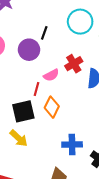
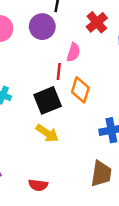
red cross: (74, 64) -> (97, 22), moved
pink semicircle: (51, 75) -> (73, 52), turned -35

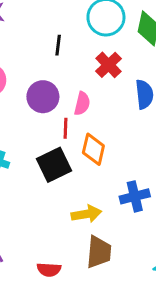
purple circle: (42, 27) -> (43, 97), moved
yellow arrow: (47, 133) -> (86, 214), moved, turned -40
brown trapezoid: (101, 174) -> (99, 252), moved

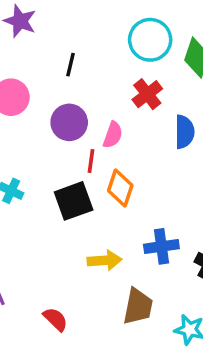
black line: (58, 45) -> (71, 65), moved
brown trapezoid: (99, 252) -> (138, 306), moved
red semicircle: (49, 270) -> (55, 319), turned -145

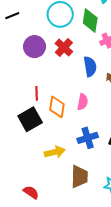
black line: (71, 65) -> (12, 16), moved, turned 64
purple circle: (69, 122) -> (35, 47), moved
pink semicircle: (113, 135) -> (83, 102), moved

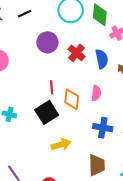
red cross: (64, 47) -> (76, 53), moved
blue cross: (88, 138) -> (103, 128), turned 30
yellow arrow: (55, 152) -> (61, 145), moved

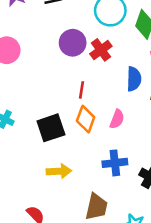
red cross: (76, 53) -> (101, 50), moved
red line: (52, 87) -> (82, 90), moved
blue cross: (103, 128) -> (115, 163), turned -30

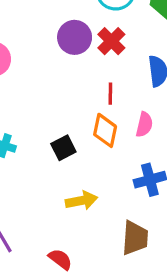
red line: (82, 90) -> (110, 94), moved
black square: (51, 128) -> (63, 148), size x0.7

